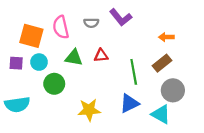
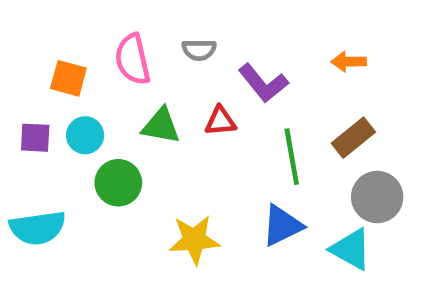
purple L-shape: (121, 17) -> (263, 83), moved
orange square: (31, 36) -> (68, 78), size x0.7
orange arrow: (166, 37) -> (349, 62), moved

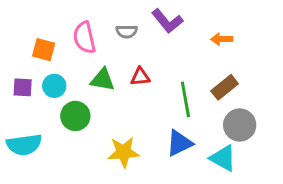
purple L-shape: (263, 83) -> (167, 21), moved

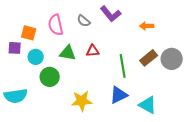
gray semicircle: (127, 32) -> (84, 21), turned 40
purple square: (23, 87) -> (15, 48), moved
gray circle: (240, 125) -> (172, 59), moved

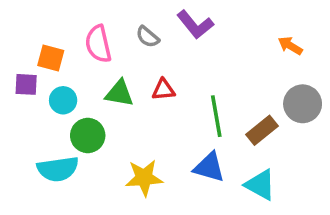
orange arrow: (147, 26) -> (290, 46), moved, turned 32
brown rectangle: (149, 58) -> (262, 130), moved
blue triangle: (119, 95) -> (209, 167), turned 42
cyan semicircle: (16, 96) -> (58, 169), moved

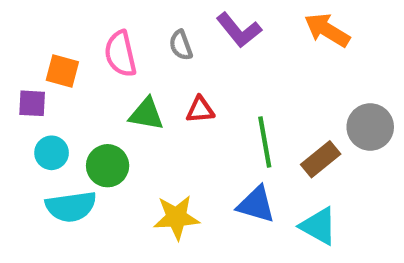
gray semicircle: (148, 37) -> (181, 45), turned 30
orange arrow: (290, 46) -> (327, 30), moved, size x1.5
cyan circle: (63, 100) -> (52, 153), moved

